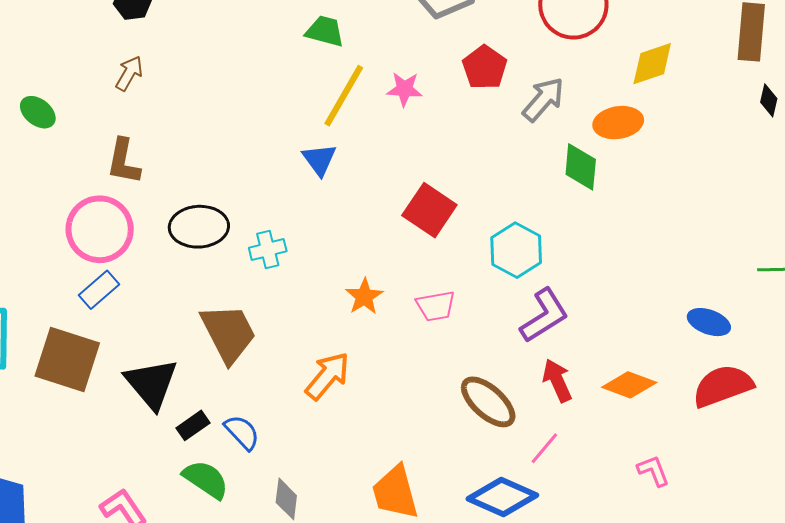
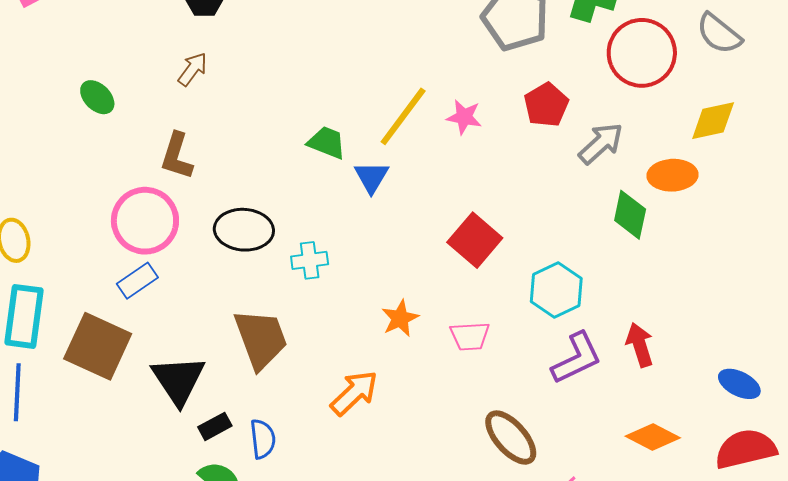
green trapezoid: (325, 31) -> (327, 143), moved
red arrow: (557, 380) -> (640, 345), moved
blue semicircle: (242, 432) -> (263, 439), turned 30

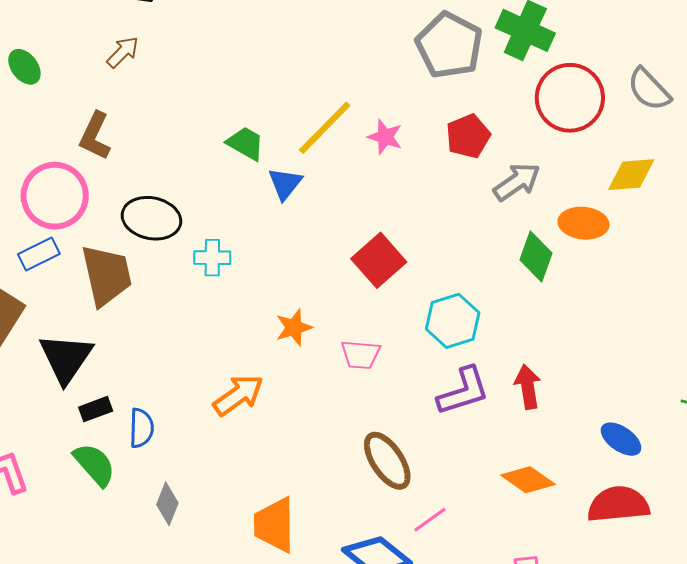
brown trapezoid: (261, 339) -> (107, 275), moved

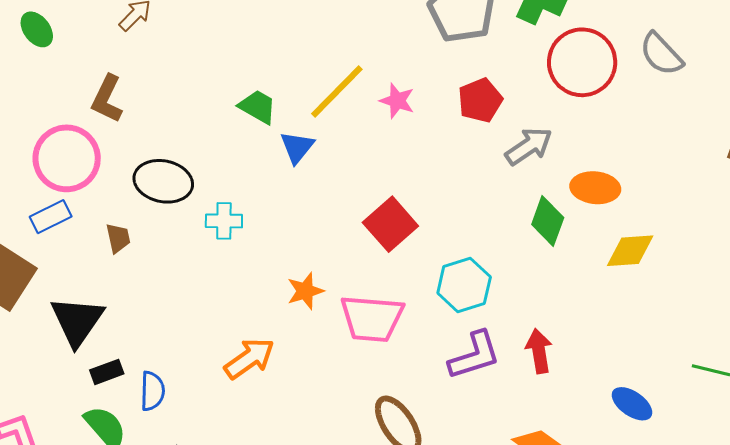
yellow diamond: (631, 175) -> (630, 251), moved
brown trapezoid: (107, 275) -> (118, 238), size x0.5
pink trapezoid: (361, 355) -> (372, 318), size x1.6

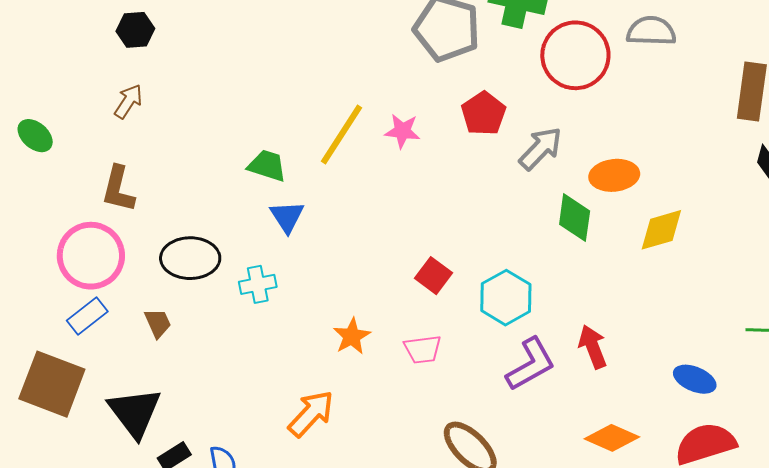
gray semicircle: (661, 54) -> (651, 31), turned 147
blue triangle: (297, 147) -> (287, 217), moved
red square: (390, 224) -> (434, 276), moved, size x0.7
pink trapezoid: (372, 318) -> (423, 349), size x0.6

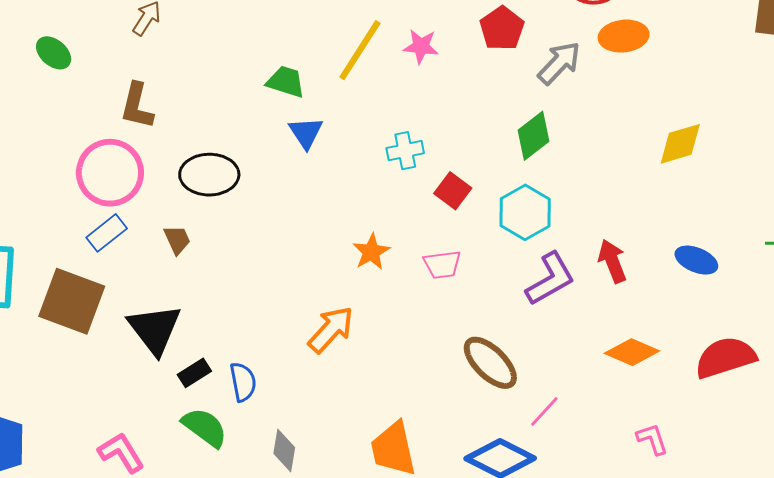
orange ellipse: (614, 175) -> (624, 36), moved
green diamond: (575, 218) -> (534, 136), moved, turned 45
cyan cross: (258, 284) -> (405, 151), moved
blue ellipse: (695, 379) -> (696, 260), moved

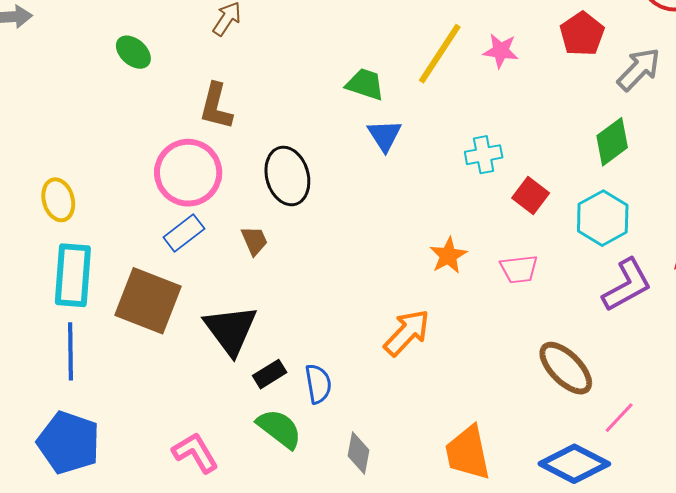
black ellipse: (209, 175) -> (287, 176), turned 74

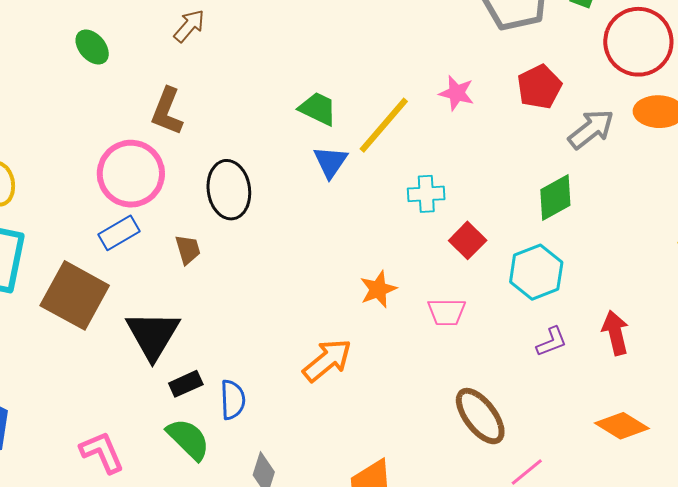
yellow line: (440, 54) -> (384, 125), moved
purple L-shape: (627, 285) -> (552, 342), size x0.6

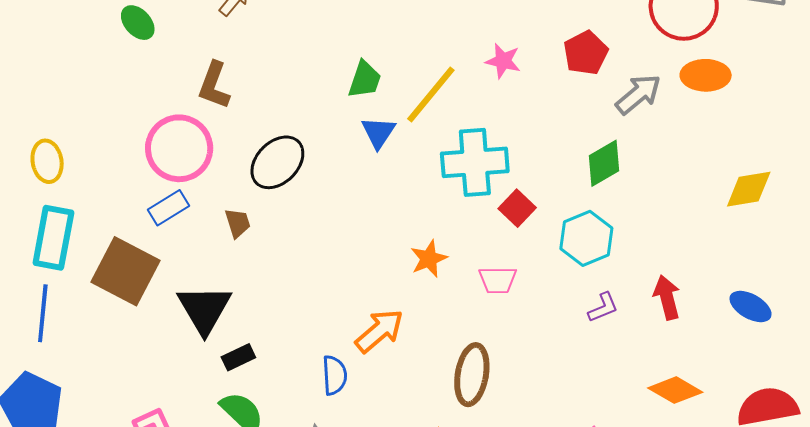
green trapezoid: (318, 109) -> (365, 79), turned 84
black ellipse: (229, 190) -> (277, 162), turned 54
cyan cross: (426, 194) -> (475, 162), size x1.8
blue semicircle: (233, 400) -> (335, 375), moved
brown ellipse: (480, 416) -> (472, 375), moved, turned 48

